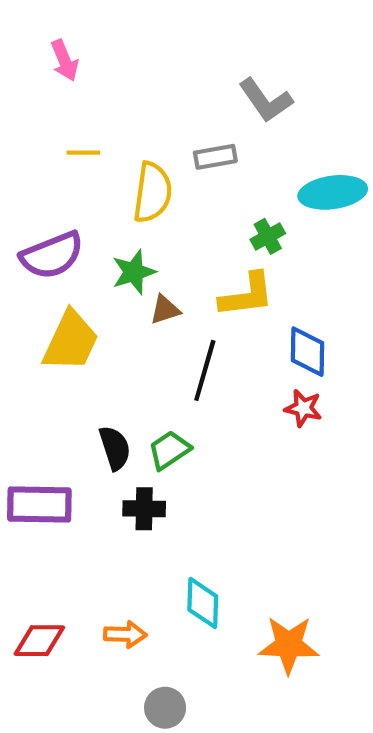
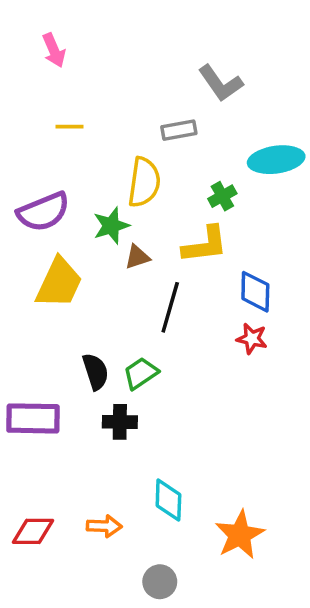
yellow semicircle: (152, 192) -> (144, 182), moved
orange star: (289, 645) -> (240, 535), turned -30
gray circle: (165, 708) -> (160, 582), moved

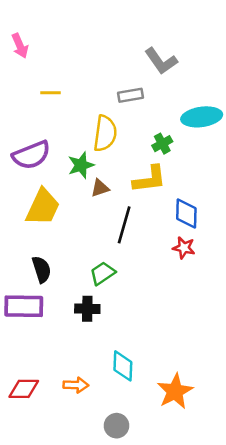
pink arrow: (54, 50) -> (20, 46), moved
black semicircle: (96, 372) -> (42, 269), moved

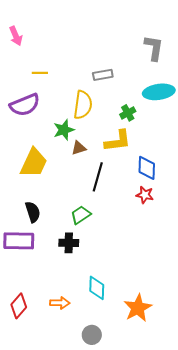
gray L-shape: (161, 61) -> (154, 48), moved, turned -136
purple semicircle: (31, 155) -> (25, 105), moved
red diamond: (24, 389) -> (19, 306), turned -50

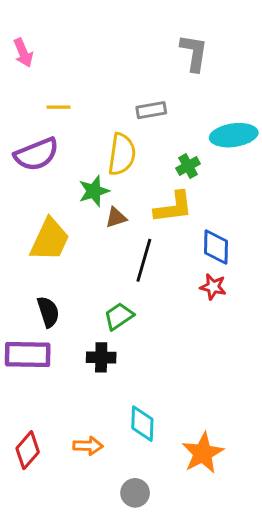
gray L-shape: (154, 48) -> (194, 53), moved

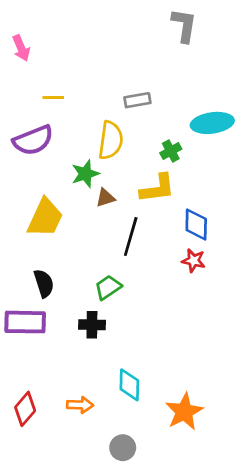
gray L-shape: (194, 53) -> (184, 25), moved

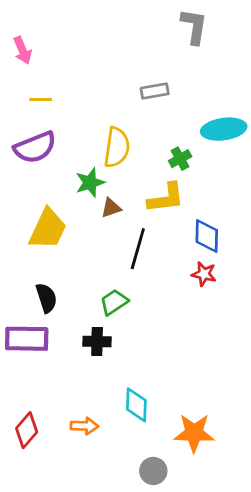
yellow line: (53, 98) -> (41, 100), moved
gray rectangle: (137, 100) -> (155, 91), moved
orange star: (184, 412) -> (194, 433), turned 30
gray circle: (123, 448) -> (153, 471), moved

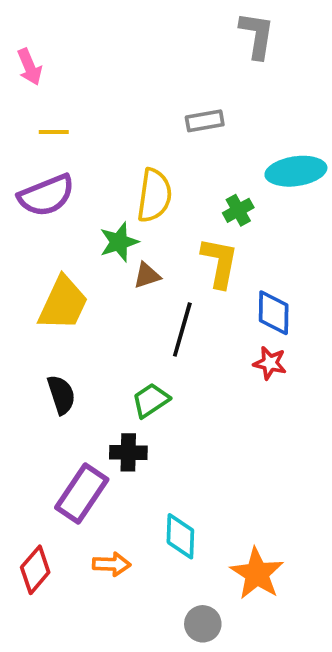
yellow L-shape: (166, 198) -> (220, 262), turned -72
purple rectangle: (27, 339) -> (82, 493), moved, turned -57
orange star: (194, 433) -> (257, 574), turned 30

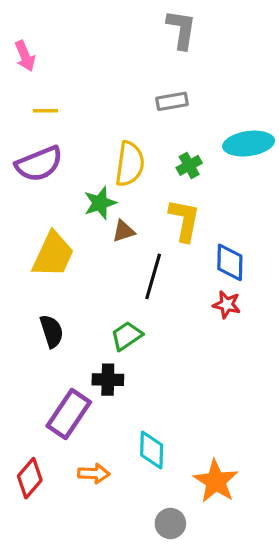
gray L-shape: (257, 35) -> (181, 29), moved
green cross: (238, 210) -> (189, 165), moved

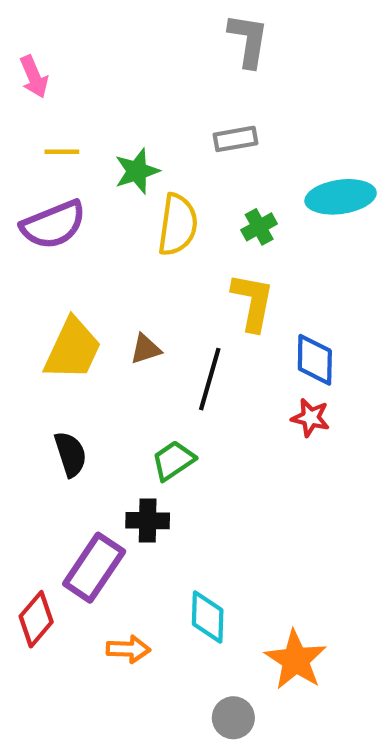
green star: (100, 203) -> (137, 171), moved
brown triangle: (123, 231) -> (145, 349), moved
red diamond: (30, 478) -> (36, 619), moved

